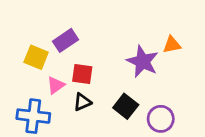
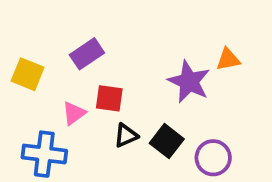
yellow square: (36, 57) -> (28, 74), moved
black triangle: (82, 102) -> (126, 135), moved

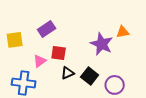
yellow square: (28, 74) -> (15, 40), turned -30

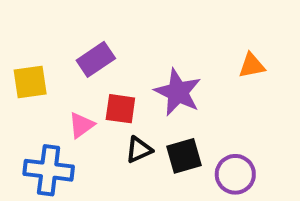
purple star: (102, 44) -> (178, 92), moved
black square: (90, 76) -> (184, 156), turned 36

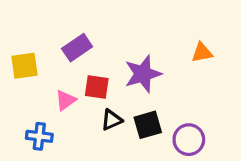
purple star: (178, 92) -> (143, 74), turned 30
blue cross: (49, 170) -> (39, 136), size x0.7

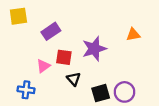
yellow square: (25, 66) -> (18, 16), moved
black triangle: (112, 120) -> (74, 79), turned -48
black square: (148, 125) -> (101, 93), moved

